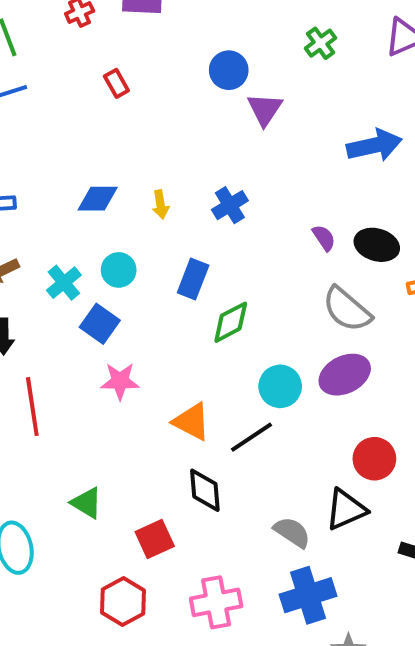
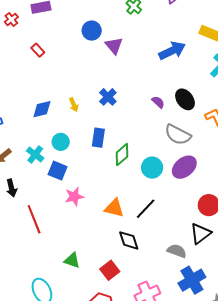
black ellipse: (377, 245) -> (185, 99), turned 50
cyan circle: (280, 386) -> (152, 168), moved

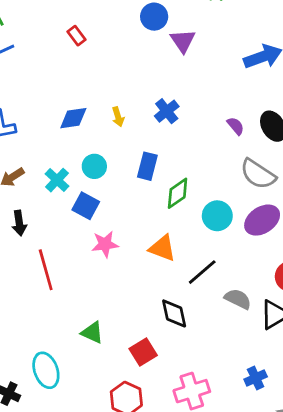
orange triangle: (114, 208) -> (162, 248), moved
gray semicircle: (177, 251) -> (238, 299), moved
blue cross: (192, 280) -> (256, 378), size x0.6

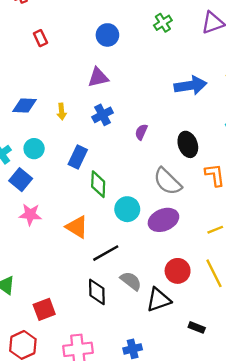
purple triangle: (183, 41) -> (98, 77), moved, turned 40
purple semicircle: (236, 126) -> (141, 132), moved, turned -126
green diamond: (178, 193) -> (98, 184), turned -64
black diamond: (174, 313) -> (97, 292), moved

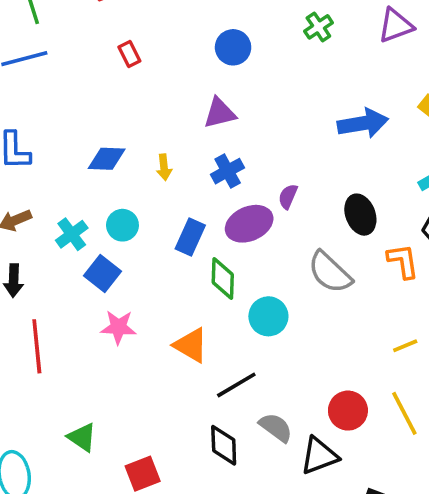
purple ellipse: (163, 220) -> (249, 224), moved

